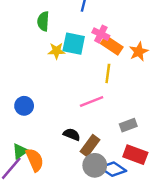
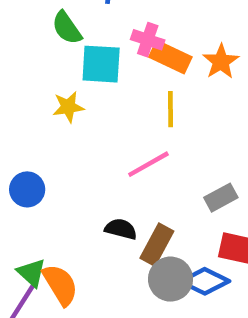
green semicircle: (43, 21) -> (67, 28), moved, turned -30
yellow star: (56, 51) -> (68, 107), moved
green triangle: (20, 151) -> (31, 273), turned -35

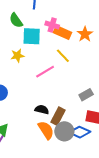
yellow line: (170, 109) -> (63, 56), turned -42
pink line: (148, 164) -> (45, 72), moved
orange semicircle: (60, 285) -> (46, 130), moved

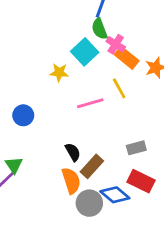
green semicircle: (16, 20) -> (99, 29), moved
cyan square: (32, 36) -> (85, 52), turned 30
black semicircle: (42, 110) -> (73, 152), turned 32
gray circle: (64, 131) -> (89, 203), moved

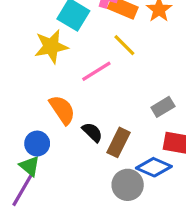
yellow star: (59, 73) -> (51, 46), size x1.5
blue circle: (23, 115) -> (37, 144), moved
orange semicircle: (71, 181) -> (62, 110), moved

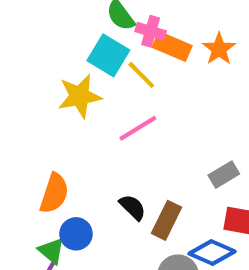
yellow line: (124, 45) -> (141, 75), moved
orange semicircle: (62, 110) -> (54, 193), moved, turned 52
blue circle: (37, 144) -> (76, 234), moved

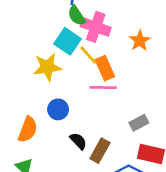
pink cross: (151, 31) -> (96, 27), size x1.5
orange rectangle: (172, 46) -> (105, 68), moved, turned 40
pink line: (138, 128) -> (103, 87), moved, turned 30
blue circle: (76, 234) -> (58, 109), moved

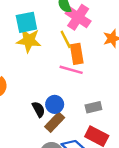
cyan square: (67, 41) -> (26, 22), moved, turned 30
blue circle: (58, 109) -> (55, 104), moved

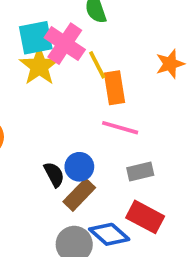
pink cross: (78, 17) -> (65, 44), moved
yellow star: (29, 40) -> (39, 66), turned 30
pink line: (71, 70) -> (120, 128), moved

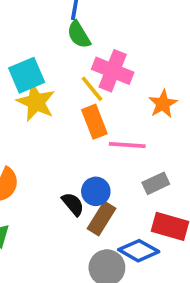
pink cross: (65, 44) -> (113, 71), moved
orange star: (170, 64) -> (163, 104), moved
orange rectangle: (115, 88) -> (94, 122), moved

